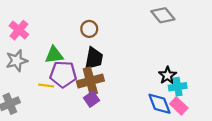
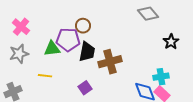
purple pentagon: (63, 74) -> (68, 40), moved
black star: (167, 75) -> (171, 42), moved
brown cross: (90, 81) -> (110, 62), moved

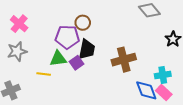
green triangle: (52, 49) -> (58, 59), moved
brown cross: (110, 62) -> (124, 60), moved
purple square: (85, 88) -> (77, 63), moved

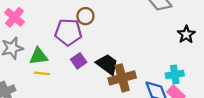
black trapezoid: (87, 49) -> (107, 64), moved, turned -65
green triangle: (58, 59) -> (39, 56), moved
brown cross: (124, 60) -> (122, 78), moved

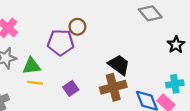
purple square: (79, 61) -> (71, 88), moved
black trapezoid: (107, 64) -> (119, 65), moved
cyan cross: (175, 75) -> (175, 84), moved

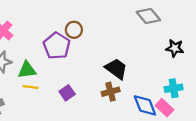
purple pentagon: (61, 42) -> (57, 46), turned 30
black star: (176, 45) -> (175, 48), turned -30
brown cross: (113, 87) -> (111, 92), size x0.7

